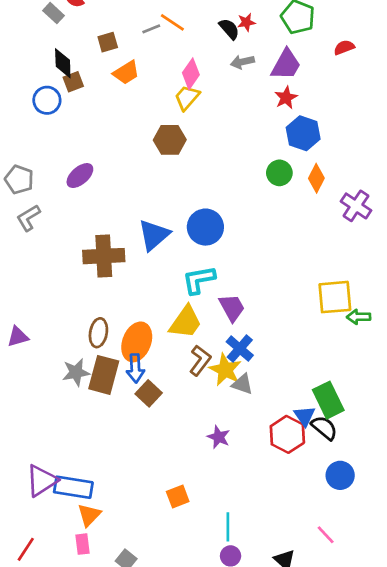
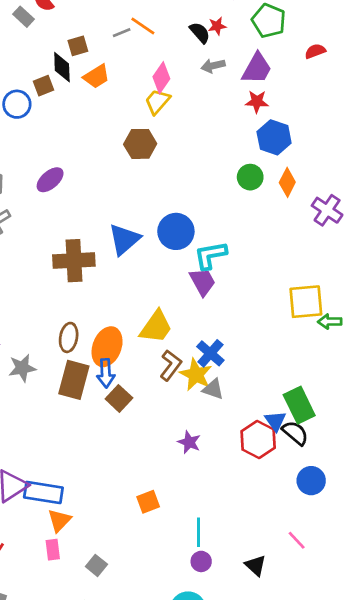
black diamond: (63, 63) -> (62, 67), moved
red star: (286, 98) -> (257, 102), turned 30
cyan L-shape: (199, 280) -> (210, 255), moved
purple trapezoid: (232, 308) -> (202, 282), moved
gray star: (76, 372) -> (22, 368), moved

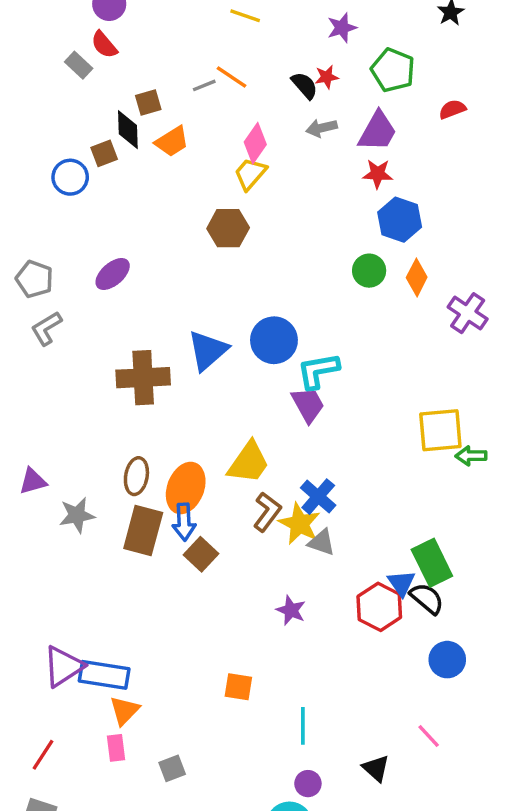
orange square: (148, 502) -> (238, 687), turned 30
purple circle: (201, 561) -> (308, 784), moved
gray square: (96, 565) -> (172, 768), turned 30

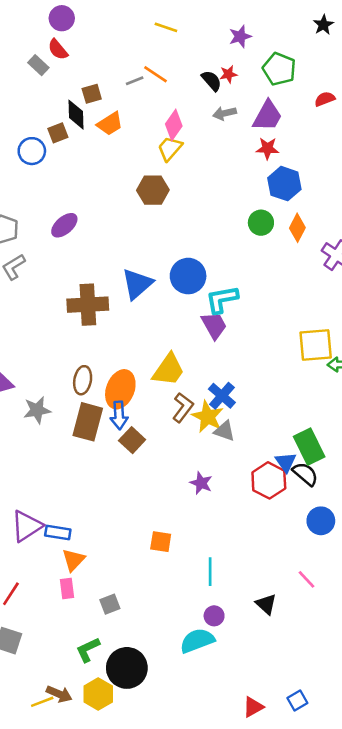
blue rectangle: (104, 675) -> (58, 533), size x0.7

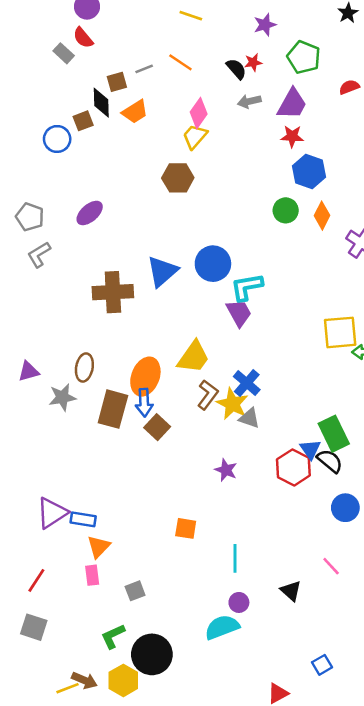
gray line: (135, 81) -> (144, 69), moved
brown ellipse: (83, 380) -> (84, 367), moved
blue square: (297, 700) -> (322, 665), moved

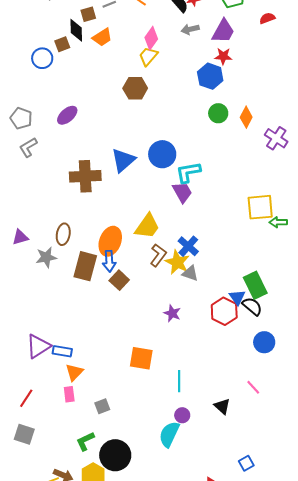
blue hexagon: (309, 171) -> (210, 76), moved
orange square: (186, 528) -> (141, 358), size x1.4
cyan semicircle: (222, 627) -> (169, 434), turned -44

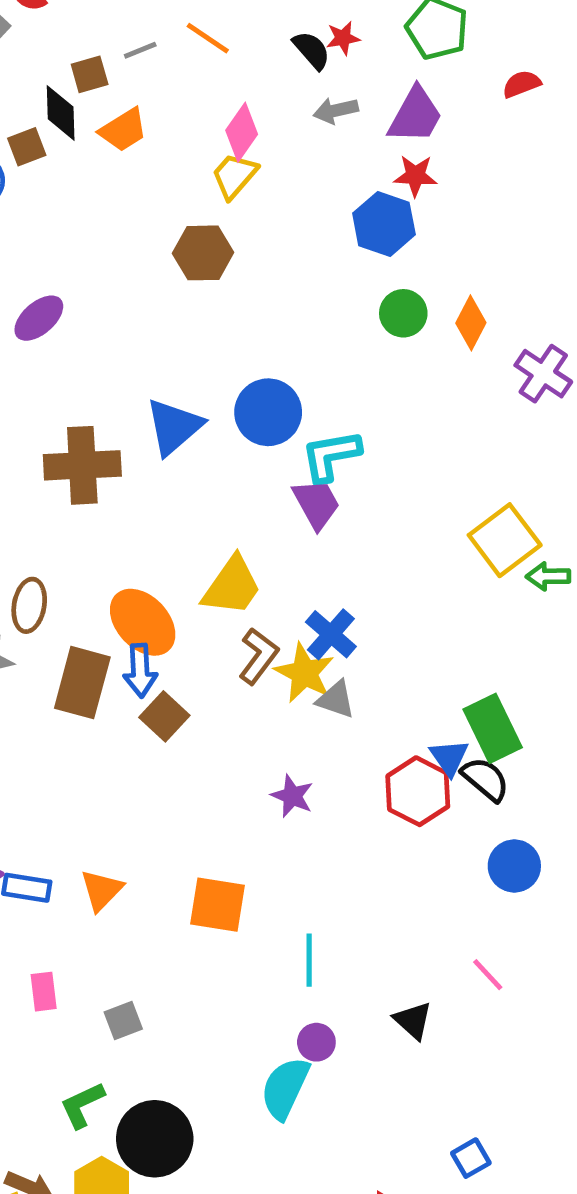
yellow square: (260, 207) -> (505, 540), turned -32
orange ellipse: (110, 241) -> (143, 622), turned -64
orange triangle: (74, 372) -> (102, 890), moved

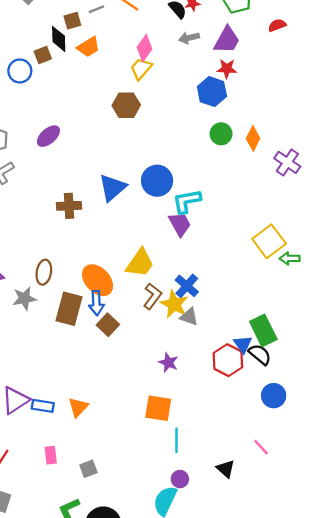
brown cross: (82, 465) -> (69, 206), size x0.7
orange square: (217, 905) -> (158, 408), moved

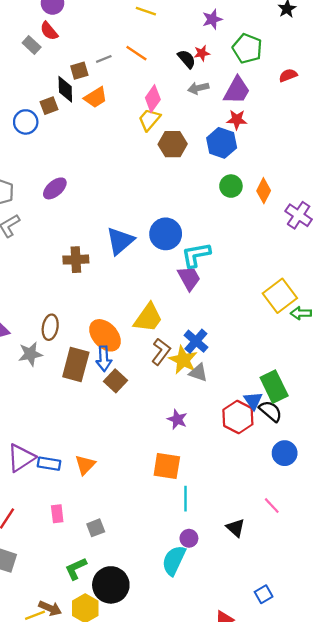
brown hexagon: (126, 105) -> (173, 144), moved

